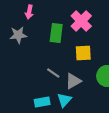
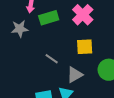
green rectangle: (56, 33) -> (49, 18), moved, turned 66
gray line: (53, 73) -> (52, 59), moved

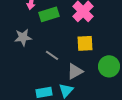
gray star: (20, 29) -> (23, 37), moved

